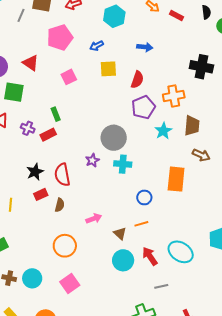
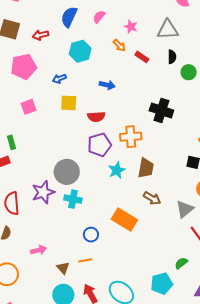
red semicircle: (137, 80) -> (96, 117), turned 60
purple star: (92, 160) -> (43, 192), size x1.6
orange rectangle: (176, 179) -> (124, 219), turned -70

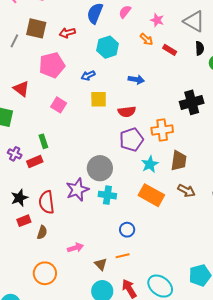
gray triangle: (168, 30) -> (194, 21), turned 35
pink square: (29, 107) -> (59, 105), turned -35
black cross: (161, 110) -> (192, 102), turned -30
orange rectangle: (124, 219) -> (151, 195), moved

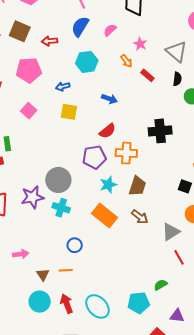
red semicircle: (127, 112) -> (107, 131), moved, turned -42

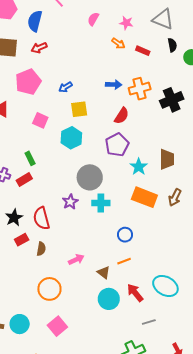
blue semicircle: (80, 26) -> (35, 21), moved
cyan hexagon: (87, 62) -> (71, 138), moved
orange cross: (126, 153) -> (140, 89), moved
purple star: (32, 197) -> (70, 202), size x0.7
brown arrow: (140, 217) -> (175, 197), moved, turned 96

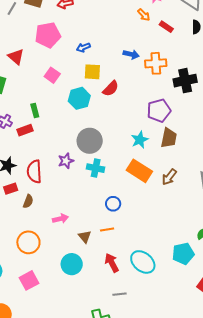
red semicircle: (122, 116) -> (111, 89), moved
purple pentagon: (117, 145) -> (159, 111), moved
cyan circle: (109, 299) -> (72, 264), moved

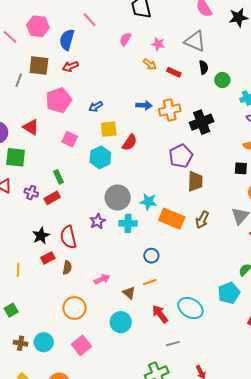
cyan star: (140, 140) -> (148, 202), moved, turned -30

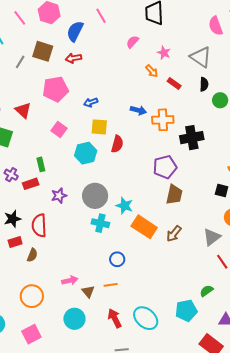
red semicircle: (130, 142) -> (117, 144), turned -30
purple star: (98, 221) -> (59, 196), moved
pink arrow: (102, 279) -> (70, 280), moved

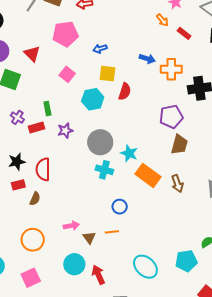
purple star: (59, 196) -> (65, 131), moved
brown arrow: (174, 234) -> (177, 184), turned -60
red arrow: (115, 318) -> (98, 275), moved

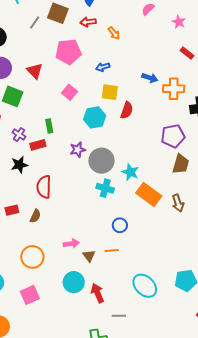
orange arrow: (162, 20) -> (114, 33), moved
purple star: (65, 131) -> (78, 150), moved
black star: (17, 162) -> (19, 165), moved
red rectangle: (18, 185) -> (12, 210), moved

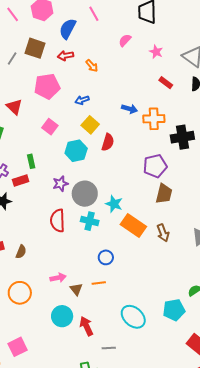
yellow square: (110, 92) -> (90, 125), turned 36
red semicircle: (44, 187) -> (58, 221), moved
pink square: (30, 295) -> (18, 347), moved

